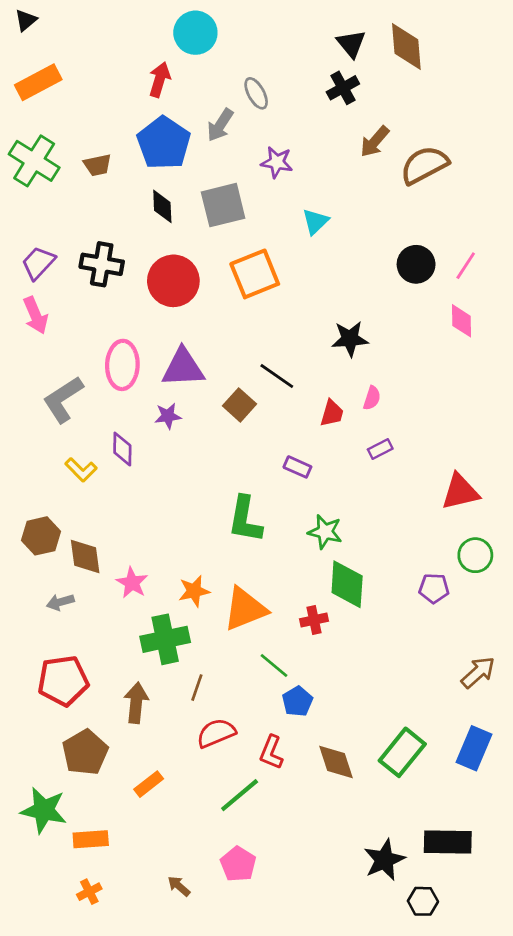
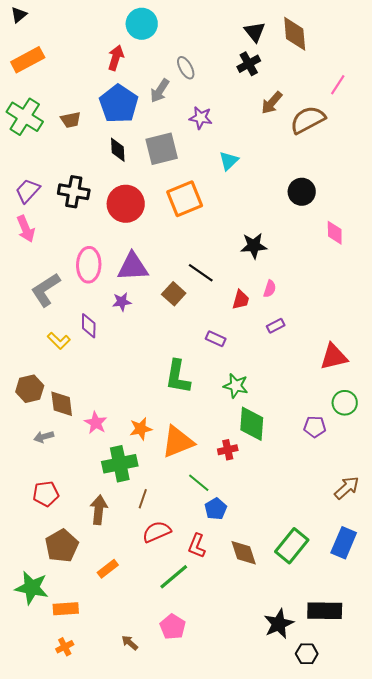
pink line: (466, 266) -> (338, 85), moved
red pentagon: (63, 681) -> (46, 494), size x0.7

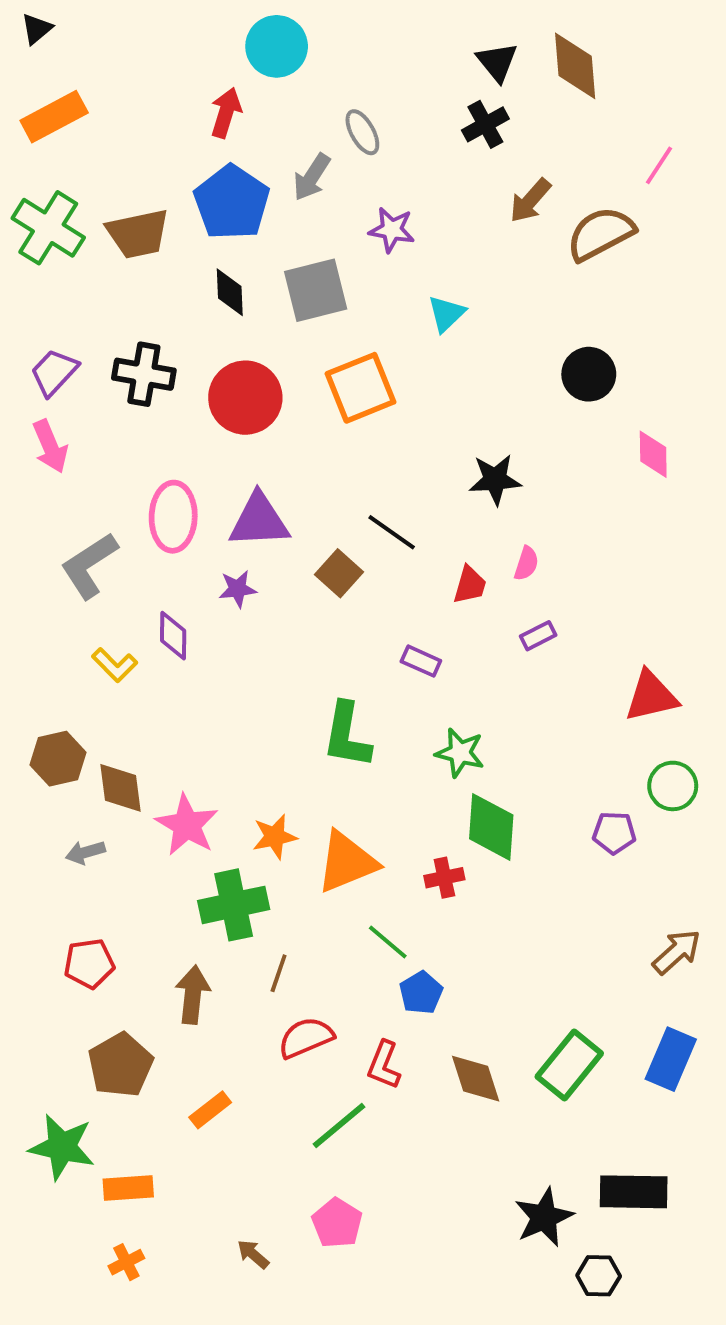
brown trapezoid: (71, 120) -> (138, 234), size x1.6
pink star: (96, 423) -> (187, 825), size x1.4

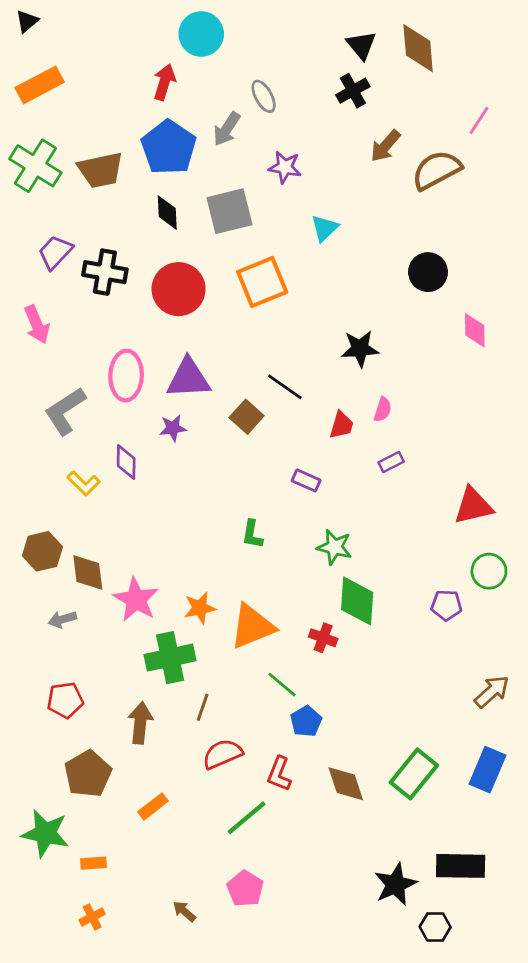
purple trapezoid: (54, 372) -> (55, 252), moved
green L-shape: (347, 735) -> (252, 534), size x0.6
red cross: (444, 878) -> (323, 638), turned 32
orange rectangle: (128, 1188) -> (94, 863), size x0.7

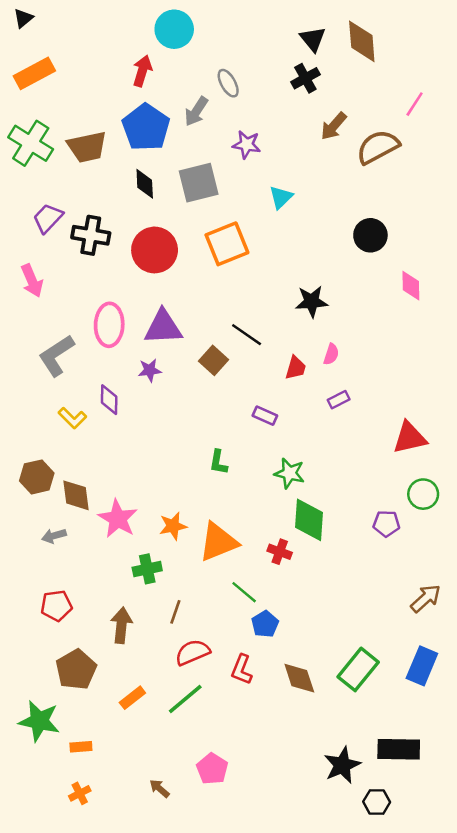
green cross: (170, 658) -> (147, 569), size x0.7
green line: (247, 818) -> (185, 699), moved

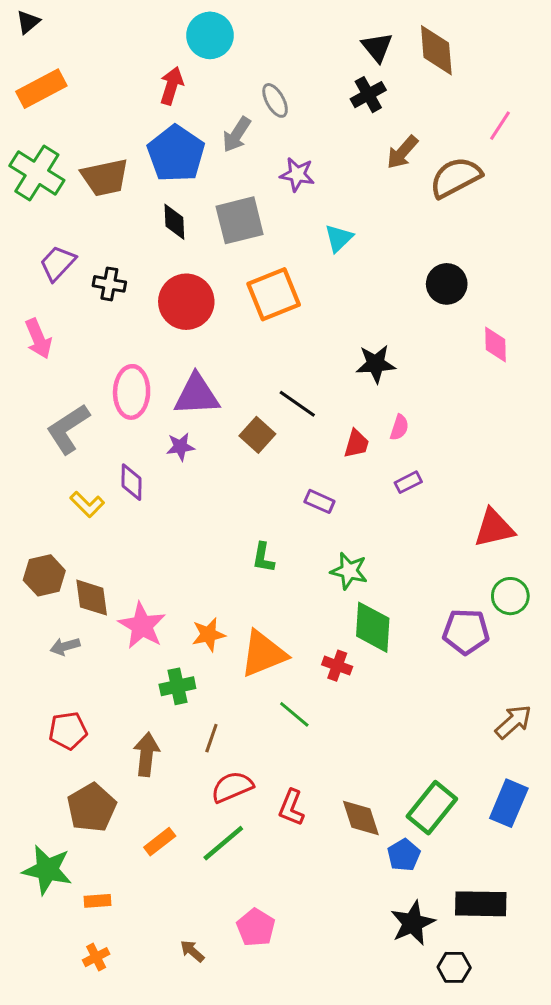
black cross: (91, 235) -> (109, 284), size x0.7
purple pentagon: (386, 524) -> (466, 632), size x1.4
blue pentagon: (265, 624) -> (404, 855), moved

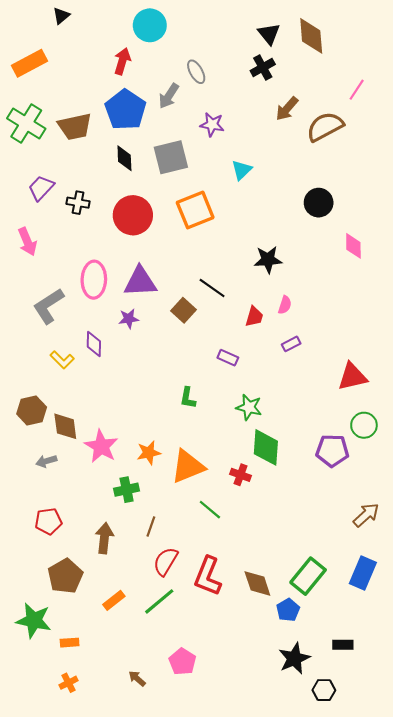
black triangle: (28, 22) -> (61, 16), moved
red semicircle: (232, 787) -> (166, 561), turned -36
red L-shape: (291, 808) -> (208, 576), size x1.5
black rectangle: (481, 904) -> (343, 645), size x0.6

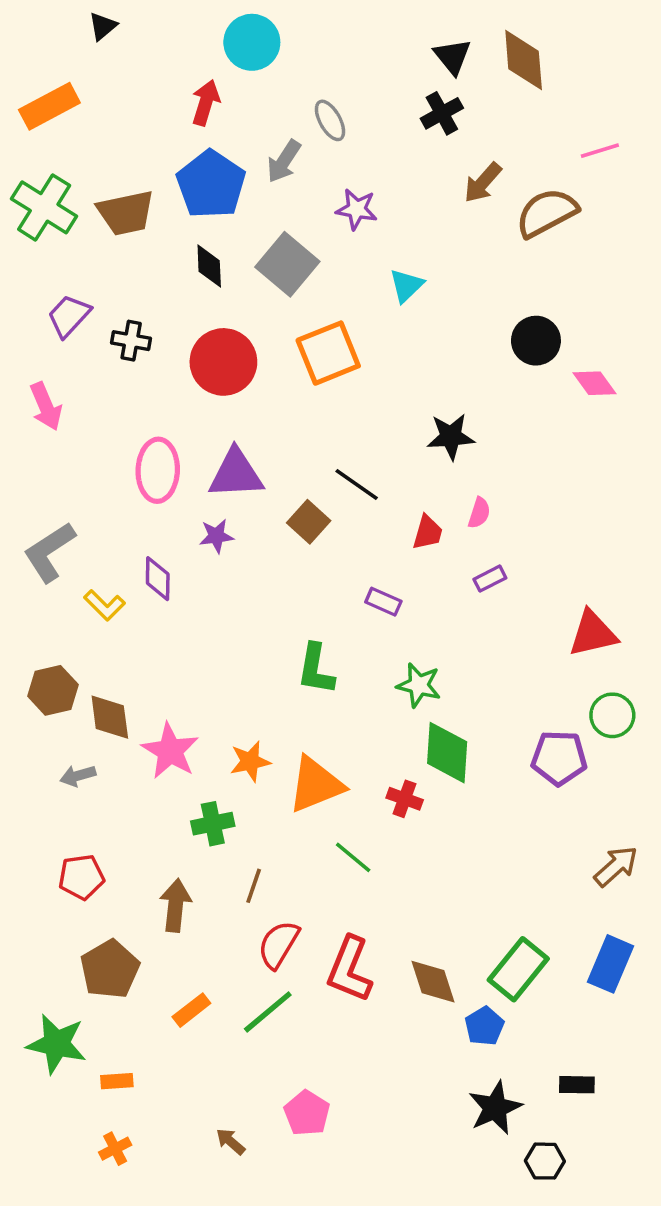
pink line: (357, 90) -> (600, 151), turned 40
gray square: (171, 157) -> (287, 264), turned -36
pink diamond: (353, 246) -> (595, 383), moved, turned -35
gray L-shape: (48, 306) -> (49, 552), moved
green L-shape: (188, 398) -> (316, 669), size x1.4

